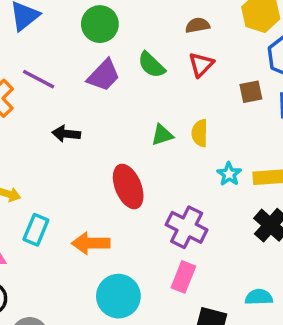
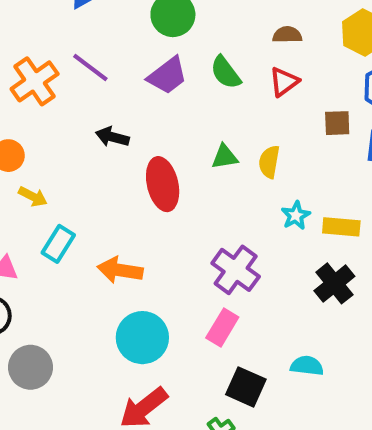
red ellipse: (128, 187) -> (163, 184), moved

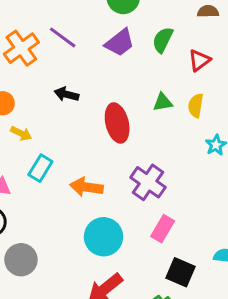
green semicircle: (226, 72) -> (163, 40), turned 64
red triangle: (284, 82) -> (199, 60), moved
black arrow: (112, 137) -> (66, 94), moved
purple cross: (236, 270) -> (148, 182), moved

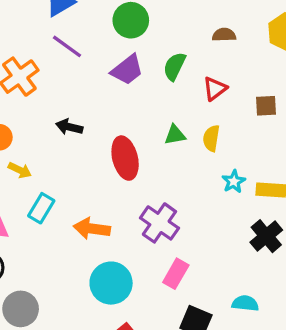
purple line: (63, 37) -> (67, 46), moved

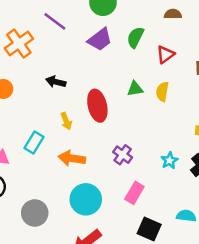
yellow arrow: (20, 170) -> (66, 121), moved, turned 42
cyan star: (234, 181) -> (169, 161), moved
purple cross: (159, 223) -> (123, 155), size x0.7
gray circle: (21, 309) -> (35, 213), moved

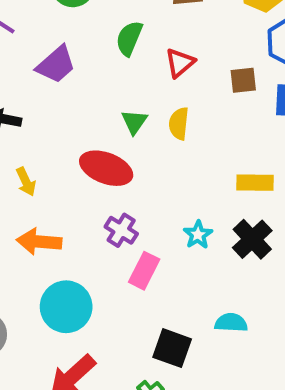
purple trapezoid: (100, 39) -> (56, 65), moved
green triangle: (135, 89) -> (134, 122), turned -42
red ellipse: (97, 106) -> (106, 168), moved, turned -52
pink rectangle: (134, 193) -> (144, 271), moved

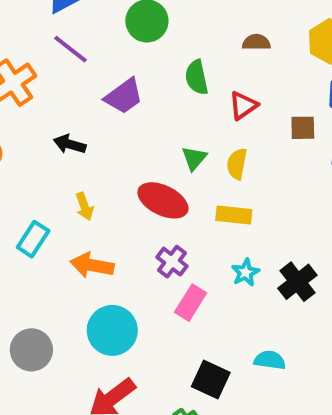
green semicircle: (129, 38) -> (197, 77), turned -40
yellow rectangle: (255, 183) -> (234, 215), moved

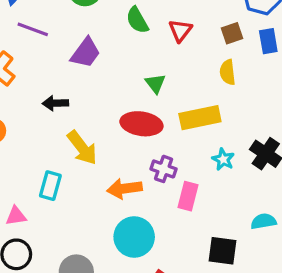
yellow semicircle: (237, 164) -> (228, 72), moved
yellow arrow: (84, 206) -> (82, 148), size x1.6
yellow rectangle: (234, 215) -> (200, 118), size x1.4
orange arrow: (92, 265) -> (124, 189), moved

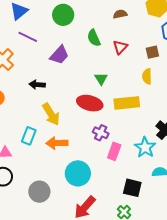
cyan star: (223, 159) -> (145, 147), moved, size x1.5
orange arrow: (124, 189) -> (57, 143), moved

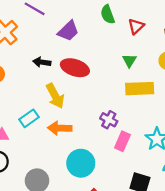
green triangle: (101, 79) -> (129, 61), moved
red ellipse: (90, 103) -> (75, 68), moved
cyan rectangle: (29, 136) -> (29, 118), turned 30

